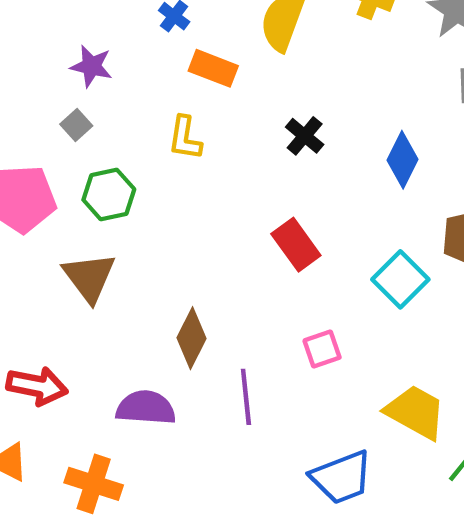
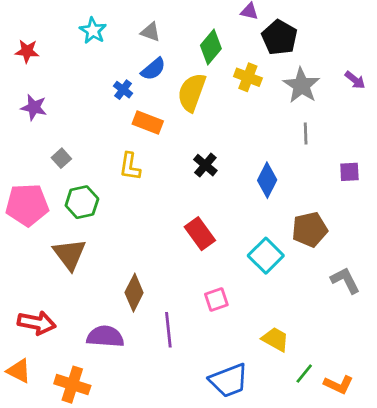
purple star: (91, 66) -> (34, 107), moved
yellow trapezoid: (416, 412) -> (275, 339), size x0.7

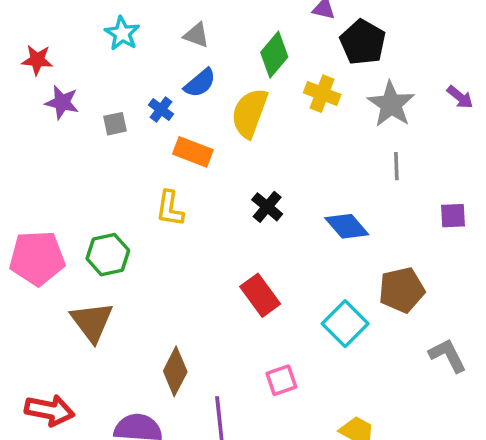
purple star: (34, 107) -> (62, 102), moved
gray square: (61, 158) -> (115, 124), moved, turned 30
blue diamond: (267, 180) -> (347, 226), turned -68

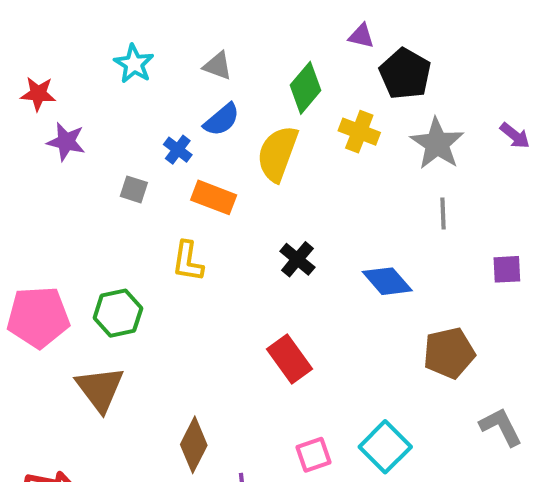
gray square: (115, 124) -> (134, 189), moved, turned 30
cyan square: (345, 324) -> (385, 447), moved

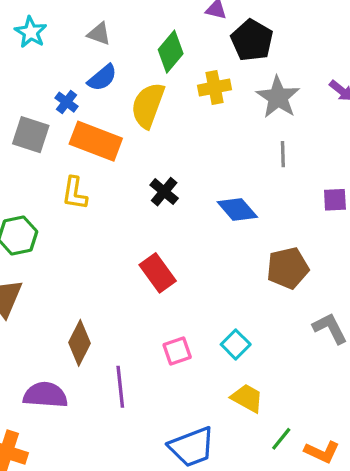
yellow cross: (359, 132) -> (215, 87), turned -32
gray square: (134, 189) -> (31, 135), size x1.6
orange rectangle: (214, 197) -> (96, 141), size x1.4
cyan square: (385, 447) -> (236, 344), size x0.7

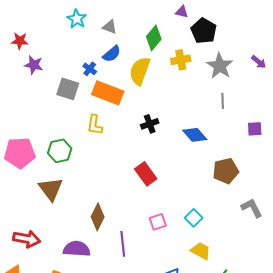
cyan star: (31, 32) -> (77, 19), moved
black cross: (164, 192) -> (150, 124), turned 30

